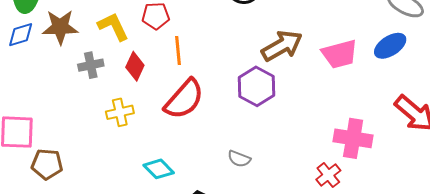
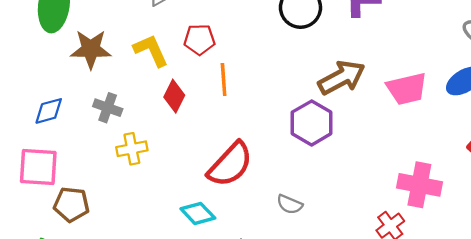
blue diamond: (21, 35) -> (49, 111), moved
gray cross: (91, 65) -> (108, 108), moved, turned 30
red semicircle: (184, 99) -> (230, 164), moved
yellow cross: (120, 112) -> (132, 149), moved

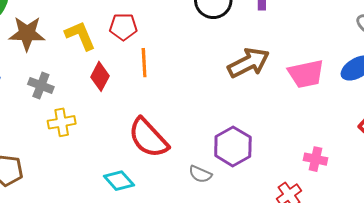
purple hexagon: (312, 123) -> (233, 146), moved
red semicircle: (230, 164) -> (148, 138), turned 93
pink cross: (419, 185) -> (316, 159), size x0.6

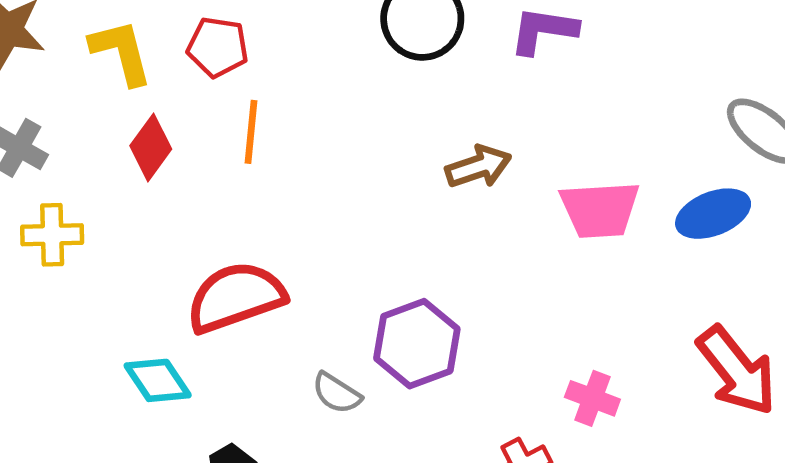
brown arrow: (249, 63) -> (478, 167), size x0.7
red semicircle: (148, 138) -> (236, 297), turned 105

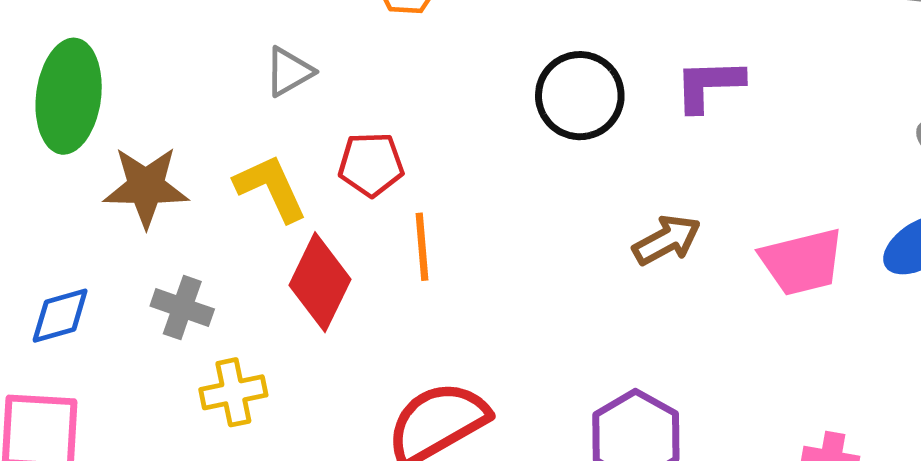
red diamond: (151, 147) -> (320, 282), size x1.4

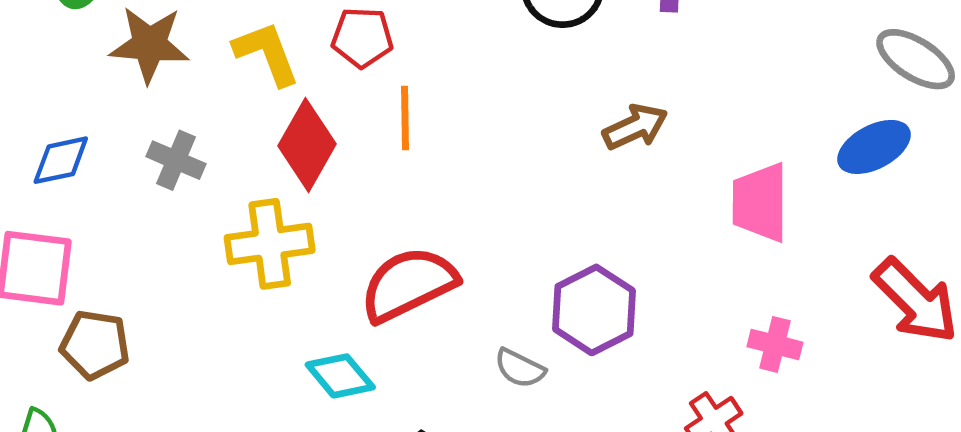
pink trapezoid: (802, 262) -> (760, 202), moved, turned 100
yellow cross: (233, 392) -> (270, 244), moved, size x1.4

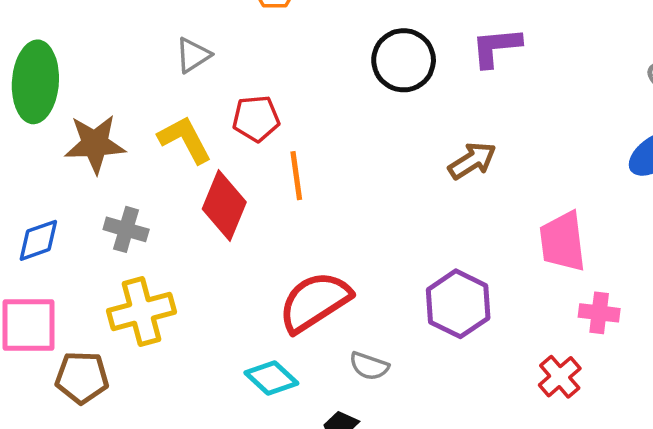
pink trapezoid: (760, 202) -> (563, 242), moved
yellow cross: (270, 244) -> (141, 311), moved
gray semicircle: (520, 368) -> (369, 366), moved

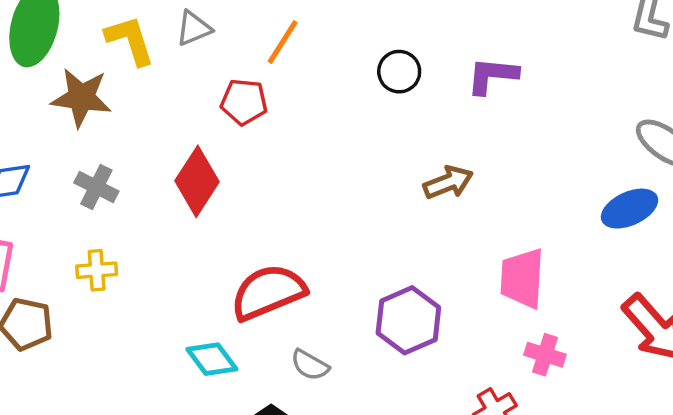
black circle: (404, 60) -> (399, 72), size x0.7
yellow L-shape: (185, 140) -> (130, 40), moved
orange line: (296, 176) -> (283, 42), moved, turned 30
yellow cross: (141, 311) -> (97, 270), size x0.6

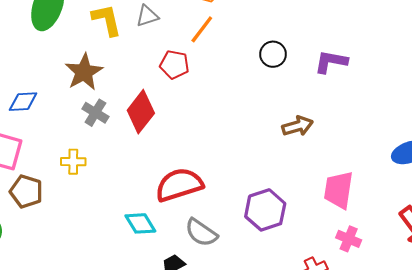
brown star: (81, 98) -> (84, 72), moved, turned 30
gray cross: (96, 187) -> (95, 113), moved
gray semicircle: (310, 365) -> (201, 233), size x1.4

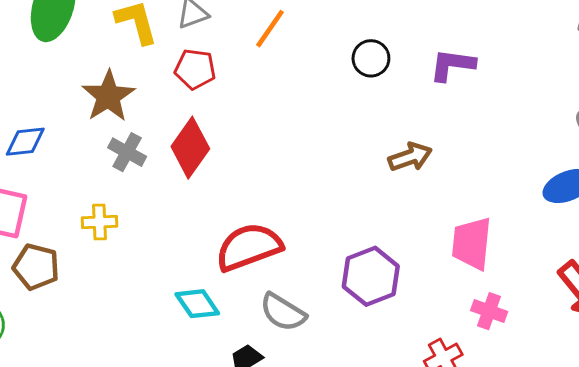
red pentagon: (174, 65) -> (195, 69), moved

